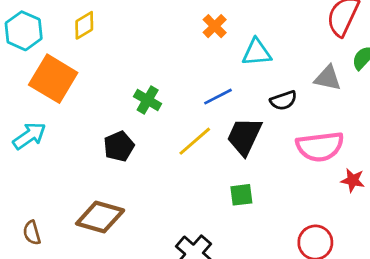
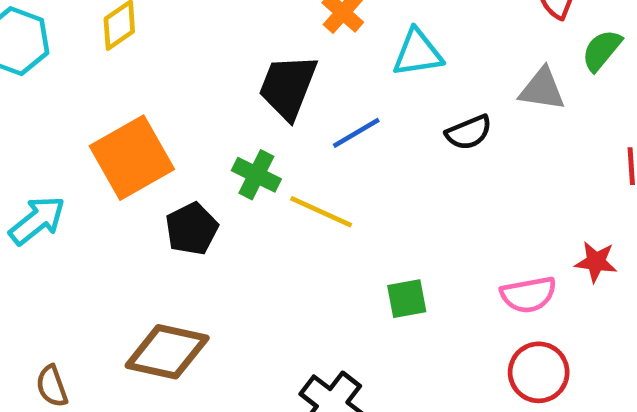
orange square: (53, 79) -> (132, 158), moved, turned 33
green cross: (148, 100) -> (256, 175), moved
black trapezoid: (244, 136) -> (288, 87), moved
yellow line: (195, 141) -> (321, 212), turned 69
pink semicircle: (320, 147) -> (528, 295), moved, size x0.7

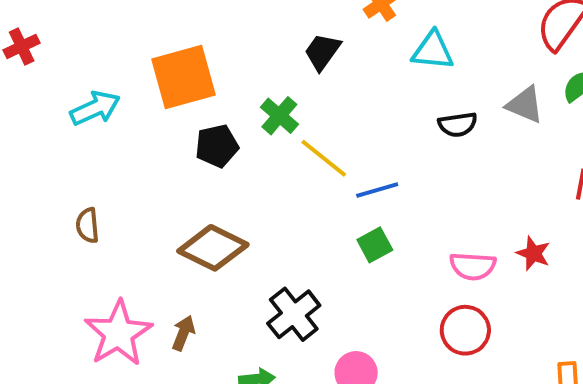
black trapezoid: (288, 87) -> (322, 52), size x0.7
blue line: (356, 133) -> (377, 190), moved
green square: (407, 299) -> (375, 245), turned -32
brown diamond: (167, 352) -> (213, 248), moved
brown semicircle: (52, 386) -> (87, 225), moved

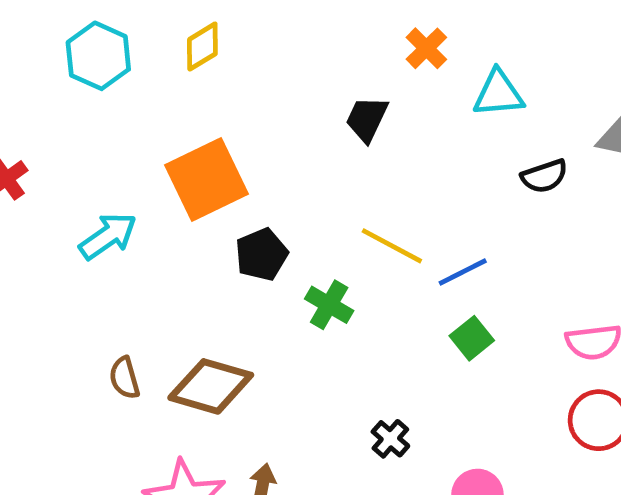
green cross: (279, 116) -> (329, 305), moved
brown diamond: (213, 248) -> (211, 386), moved
black cross: (294, 314) -> (390, 439), size x0.6

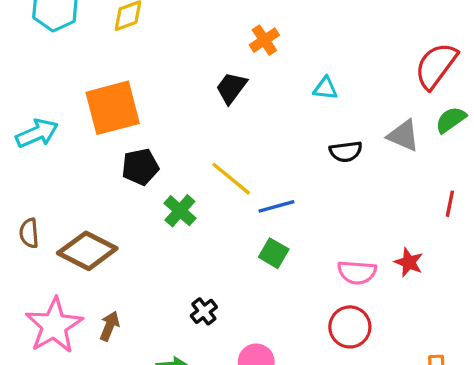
orange cross: (426, 48) -> (264, 40), moved
cyan triangle: (498, 94) -> (325, 88), size x0.7
green square: (472, 338) -> (274, 253), turned -32

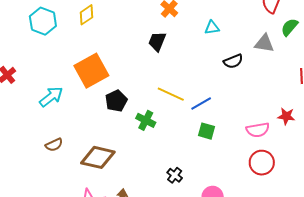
brown semicircle: (29, 233) -> (54, 145), moved, turned -96

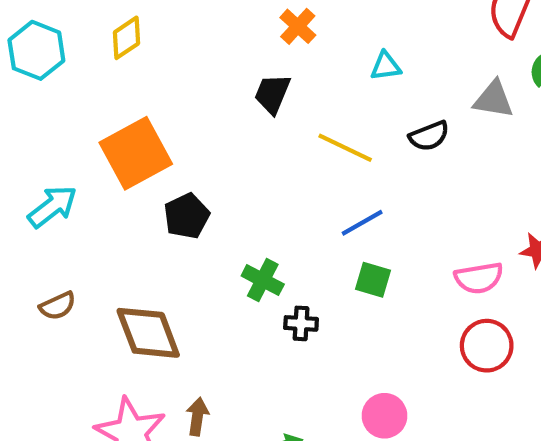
yellow line: (171, 94) -> (345, 148), moved
green cross: (146, 120) -> (263, 280), moved
brown diamond: (98, 157) -> (148, 333), turned 56
black cross: (175, 175) -> (301, 323), moved, turned -35

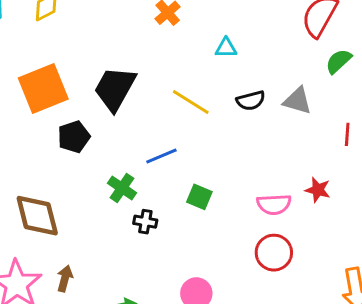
black trapezoid: (272, 94) -> (115, 89), moved, size x1.6
gray triangle: (494, 99) -> (298, 101), moved
blue line: (362, 223) -> (161, 156), moved

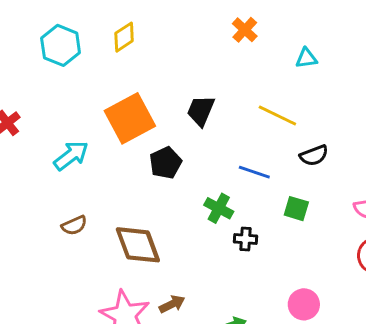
black trapezoid: (115, 89) -> (201, 111), size x0.7
black semicircle: (251, 101) -> (314, 155), moved
blue line: (161, 156) -> (254, 172), turned 48
brown arrow: (65, 279) -> (172, 304), turned 55

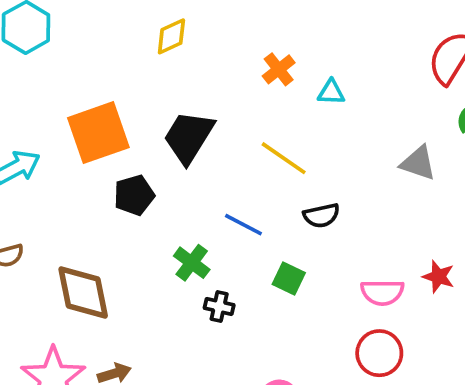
orange cross: (245, 30) -> (279, 69), moved
yellow diamond: (124, 37) -> (171, 36), moved
black trapezoid: (201, 111) -> (189, 137), size x1.4

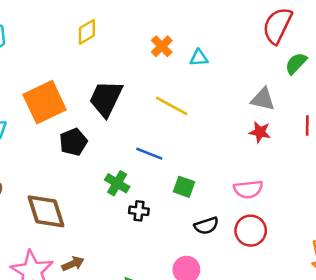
black semicircle: (321, 215) -> (206, 226), moved
red star: (438, 277) -> (260, 132), moved

